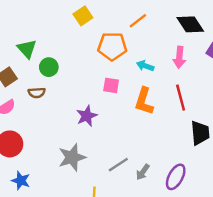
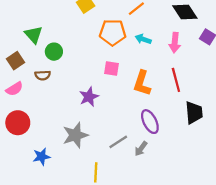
cyan arrow: (145, 66) -> (143, 39), moved
purple ellipse: (176, 177) -> (150, 122), moved, turned -55
blue star: (21, 181) -> (41, 157), moved, turned -30

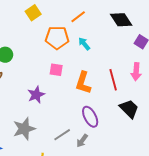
cyan arrow: (143, 39) -> (84, 44), turned 32
pink arrow: (175, 43) -> (136, 72), moved
black trapezoid: (194, 113) -> (129, 109), turned -40

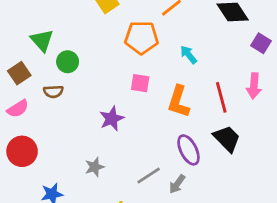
cyan arrow: (84, 44) -> (188, 55), moved
black trapezoid: (129, 109) -> (227, 139), moved
gray star: (24, 129) -> (95, 167), size x0.6

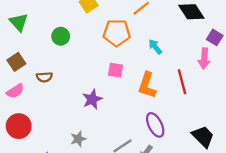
green triangle: (42, 40) -> (19, 22), moved
green circle: (68, 62) -> (61, 36), moved
pink arrow: (254, 86) -> (204, 58), moved
black trapezoid: (227, 139) -> (203, 137), moved

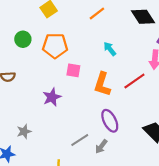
orange pentagon: (117, 33) -> (55, 46), moved
red line: (182, 82) -> (134, 81), turned 70
gray star: (78, 139) -> (24, 131), moved

